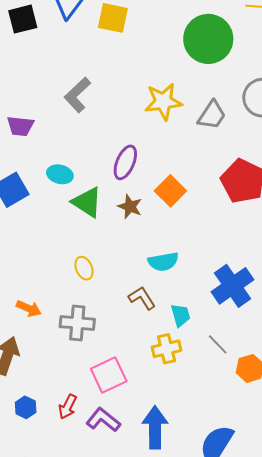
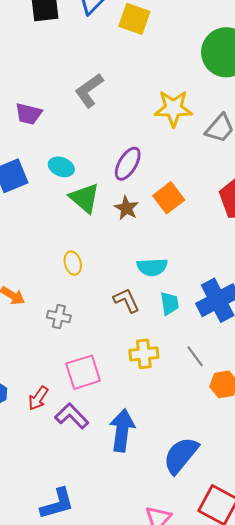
cyan trapezoid: (181, 315) -> (169, 303), moved
gray cross: (77, 323) -> (59, 316), size x0.7

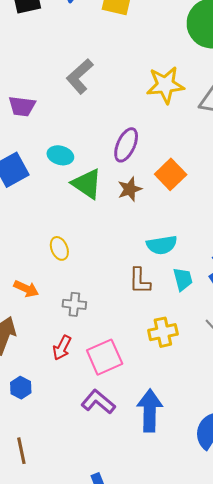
brown star: (126, 208) -> (130, 189), turned 30
yellow ellipse: (73, 263) -> (59, 248), moved
brown L-shape: (126, 300) -> (140, 281), turned -148
red arrow: (38, 398) -> (62, 348), moved

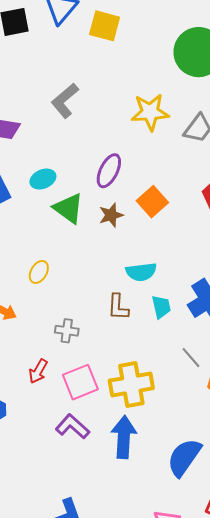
cyan ellipse: (60, 155) -> (43, 179), turned -40
yellow ellipse: (59, 248) -> (39, 272), turned 50
gray cross: (74, 304) -> (67, 331), moved
yellow cross: (163, 332) -> (131, 384), moved, size x1.5

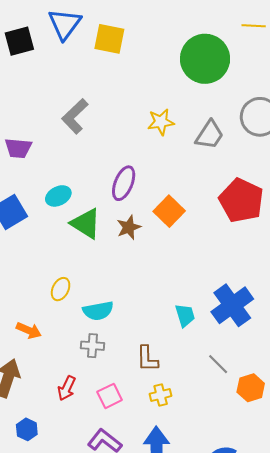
yellow star: (150, 112) -> (161, 122), size x0.7
cyan semicircle: (141, 272) -> (98, 311), moved
brown L-shape: (118, 307) -> (147, 359), moved
pink square: (80, 382) -> (110, 396), size x0.7
yellow cross: (131, 384) -> (161, 395), size x0.5

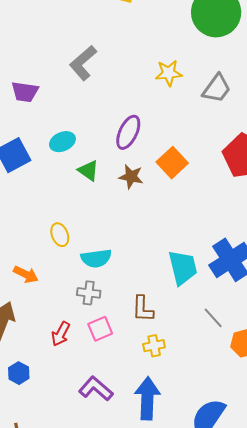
green triangle: (86, 224) -> (88, 171), size x0.7
brown star: (129, 227) -> (131, 177), turned 30
yellow ellipse: (61, 289) -> (60, 235), turned -50
cyan trapezoid: (185, 315) -> (183, 268), size x1.5
pink square: (110, 396) -> (100, 329), moved

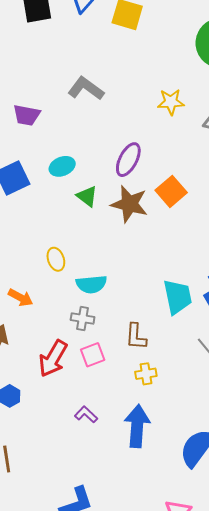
gray L-shape: (83, 63) -> (86, 88), turned 75
brown star: (131, 177) -> (129, 204), size x1.5
red arrow: (61, 334) -> (53, 359), size x1.5
purple L-shape: (96, 389) -> (86, 414), size x0.7

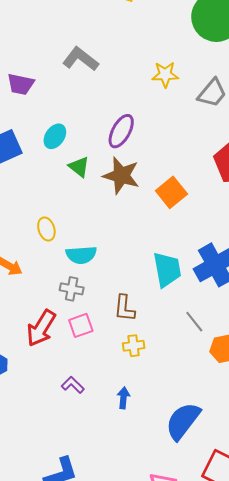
cyan ellipse: (62, 166) -> (55, 136), turned -35
orange square: (171, 191) -> (171, 192), moved
blue arrow: (137, 426) -> (123, 398), size x0.5

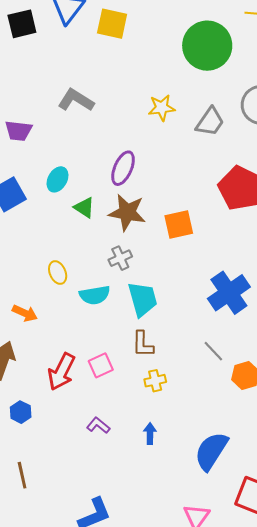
orange square: (171, 192) -> (179, 225), turned 32
cyan trapezoid: (167, 270) -> (143, 299), moved
gray cross: (72, 289) -> (120, 258), moved, turned -30

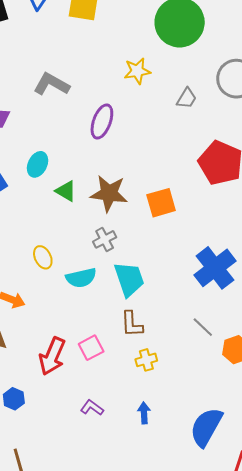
yellow star: (162, 108) -> (137, 71), moved
gray trapezoid: (210, 122) -> (187, 98), size x0.7
purple ellipse: (123, 168) -> (102, 121), moved

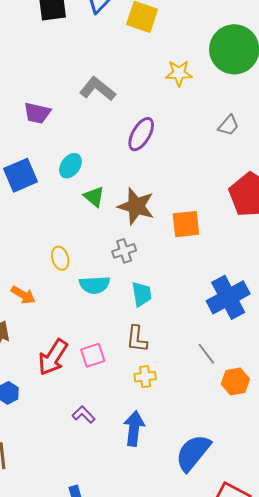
yellow star: (137, 71) -> (179, 73), moved
cyan trapezoid: (129, 279) -> (142, 294), size x0.7
blue arrow: (144, 413) -> (134, 429), size x1.6

